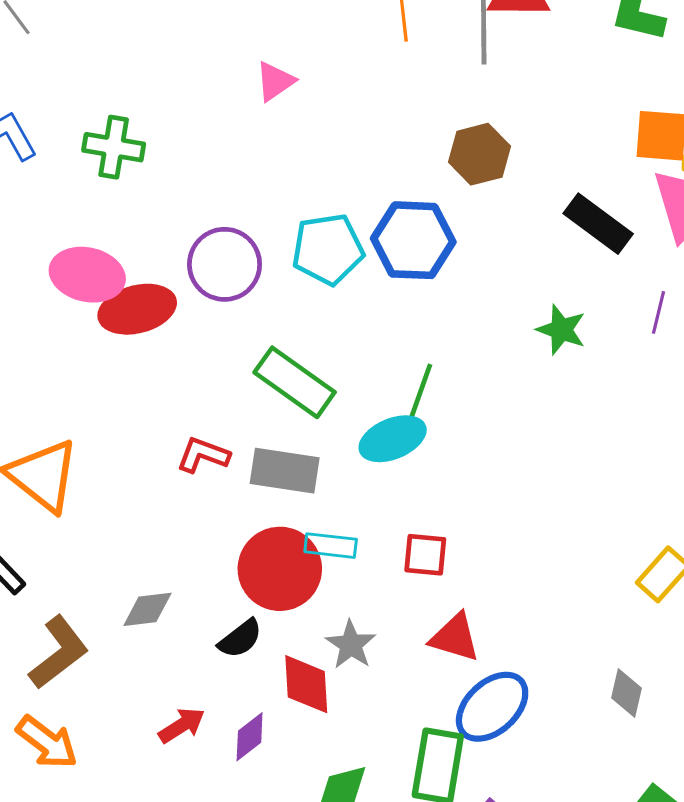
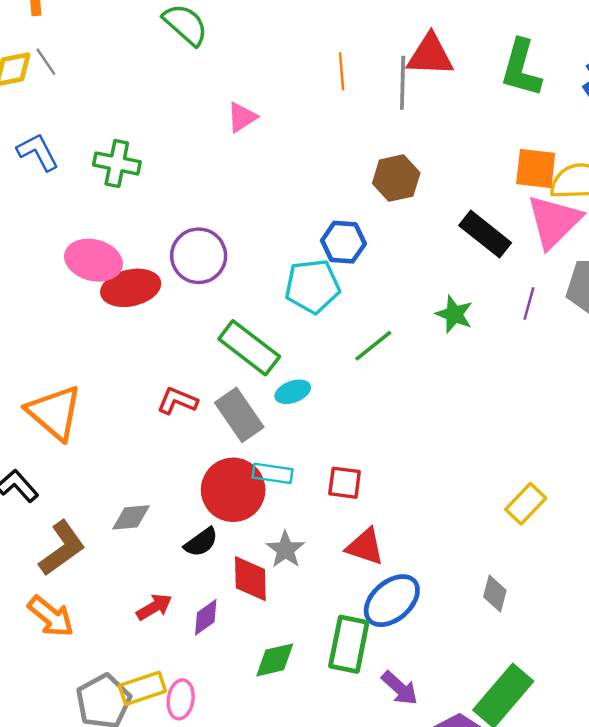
blue hexagon: (413, 240) -> (343, 242), size x0.7
cyan pentagon: (328, 249) -> (312, 286), moved
green line: (421, 391) -> (373, 346), moved, turned 30
cyan ellipse: (393, 439) -> (293, 392), moved, size x0.7
gray rectangle: (285, 471) -> (239, 415), turned 45

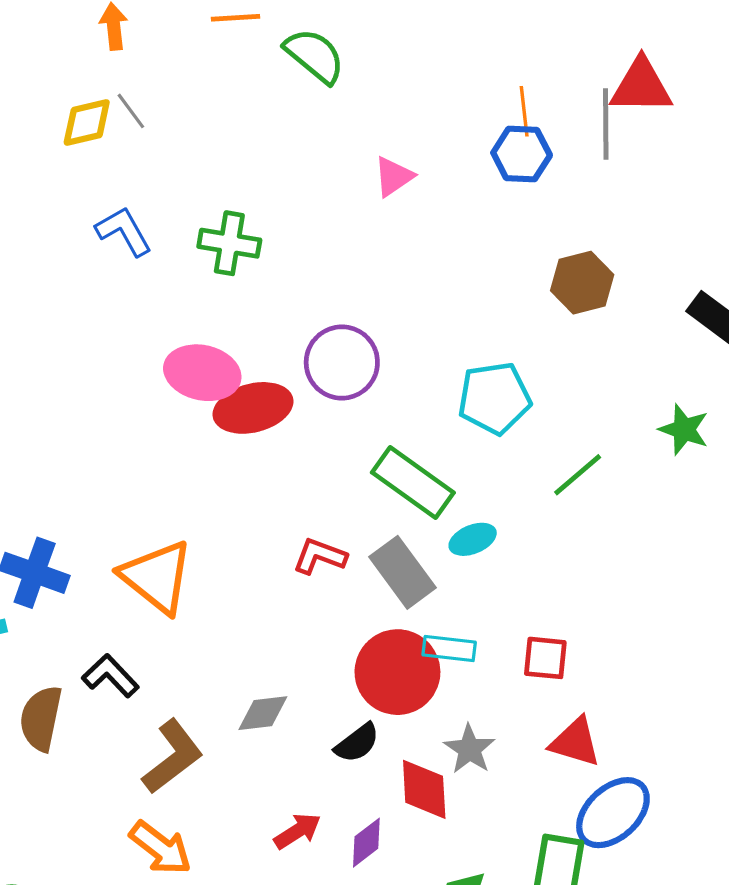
brown hexagon: (396, 178) -> (582, 283), moved
blue hexagon: (343, 242) -> (522, 154), moved

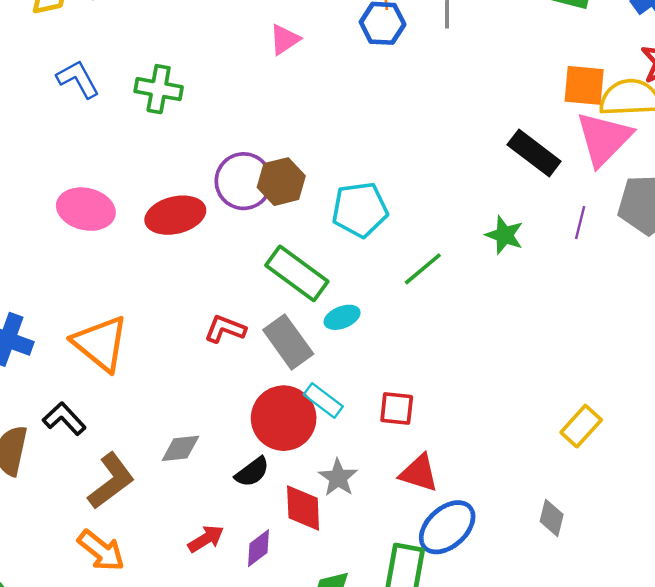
brown hexagon: (582, 283) -> (281, 182), moved
pink ellipse: (202, 373) -> (86, 209), moved
cyan rectangle: (449, 648) -> (323, 401), turned 30

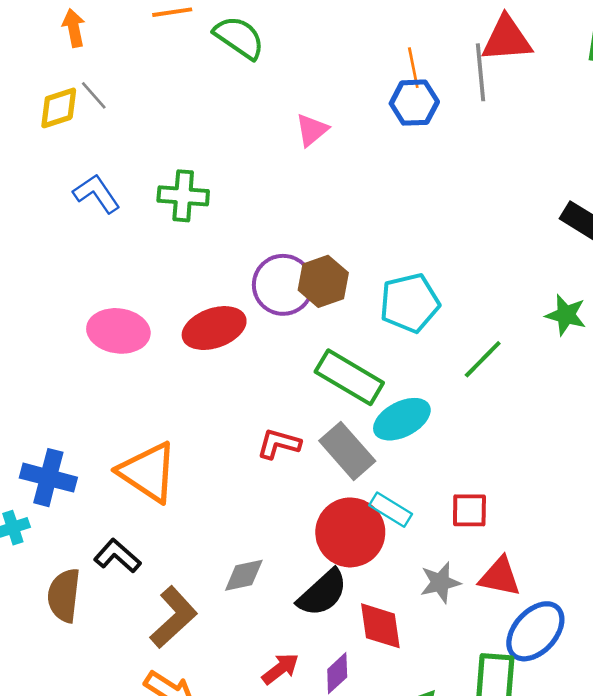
cyan ellipse: (342, 317) -> (402, 419), size x1.5
black semicircle: (252, 472) -> (323, 593), size x1.4
gray star: (338, 478) -> (440, 583), moved, turned 30

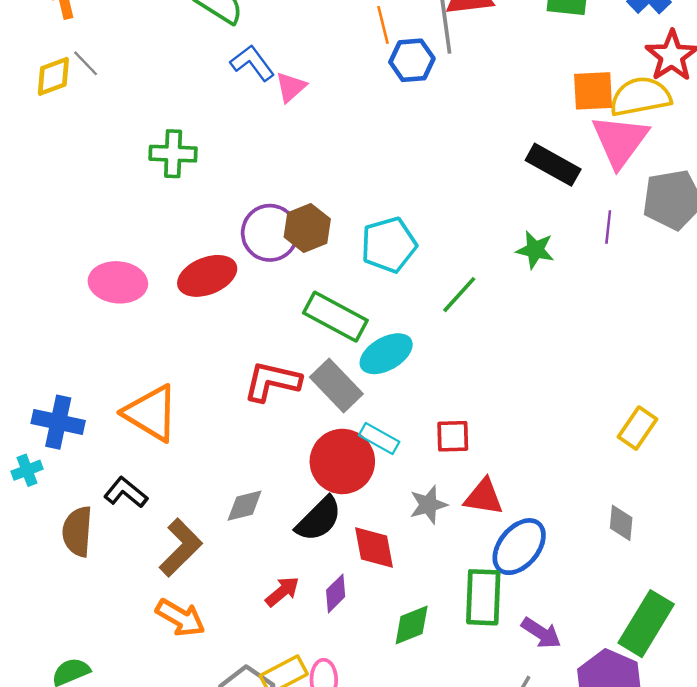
blue hexagon: (414, 103) -> (412, 60), moved
blue L-shape: (97, 194) -> (252, 63), moved
red L-shape: (279, 444) -> (272, 381), size x1.4

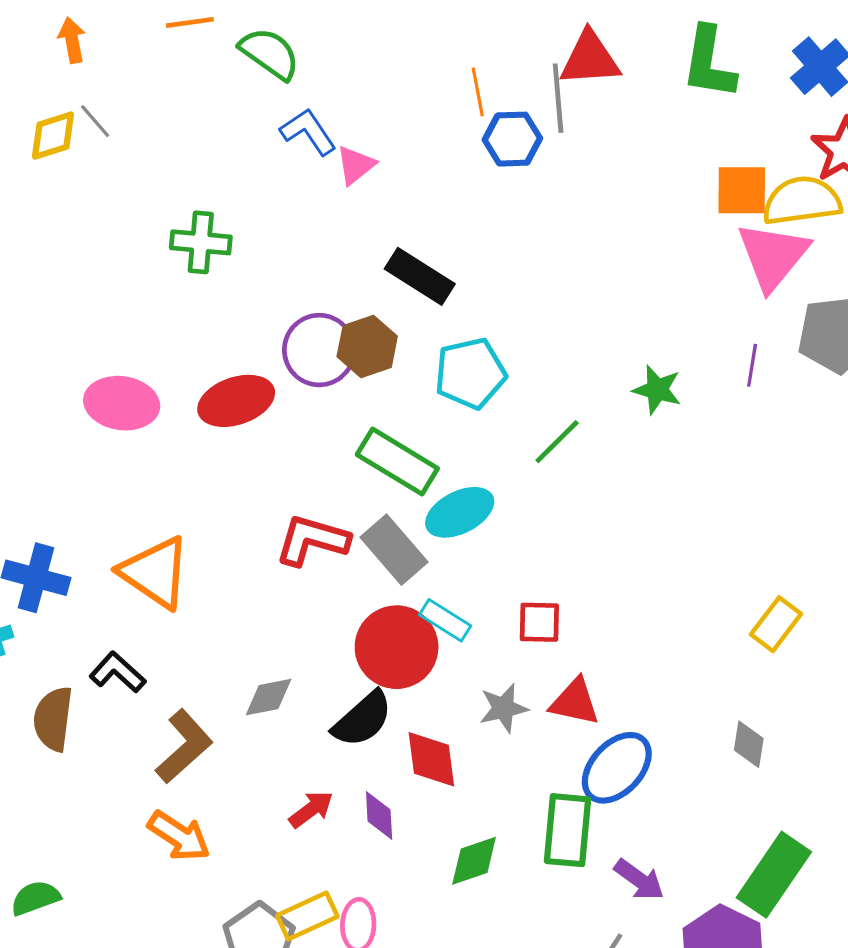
black rectangle: (553, 165) -> (420, 276), moved
purple diamond: (336, 593) -> (379, 815), turned -51

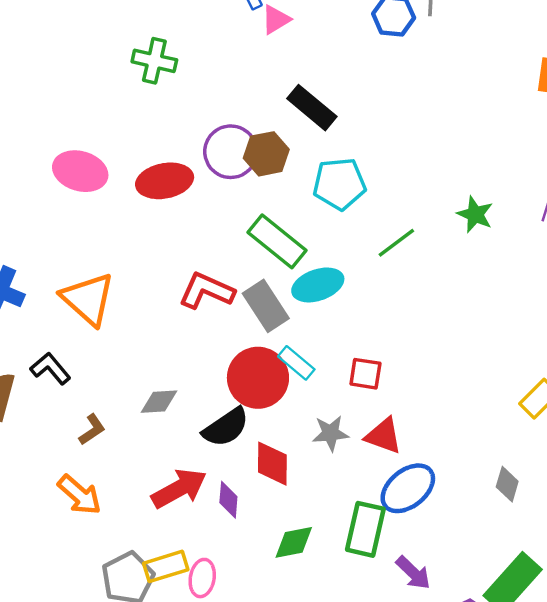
brown L-shape: (184, 746) -> (92, 430), size x0.6
red arrow: (311, 809) -> (179, 488), size x1.6

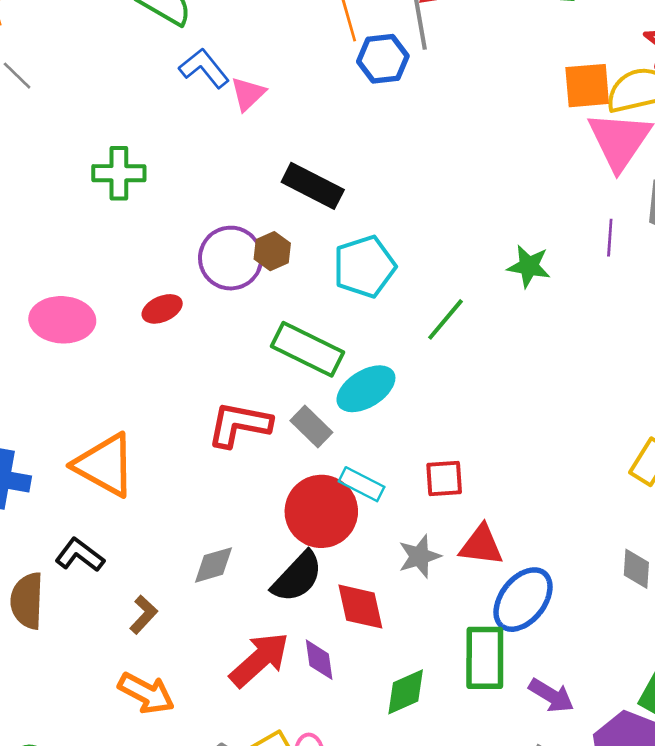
brown hexagon: (266, 154) -> (272, 251), size x0.7
red ellipse: (165, 181) -> (162, 309), size x0.6
gray rectangle: (266, 306) -> (311, 426), size x0.7

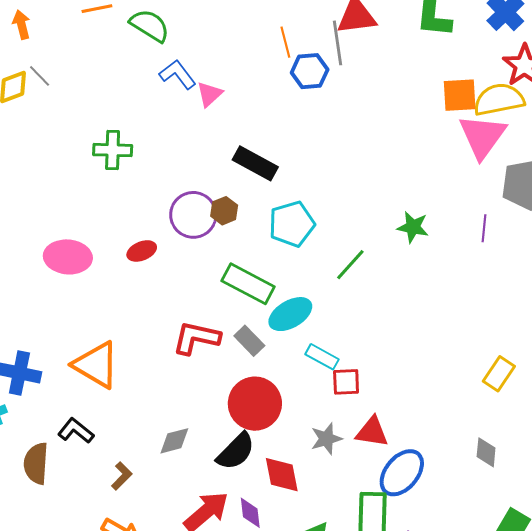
purple line: (610, 238) -> (484, 228), moved
cyan rectangle: (362, 484) -> (322, 357), moved

